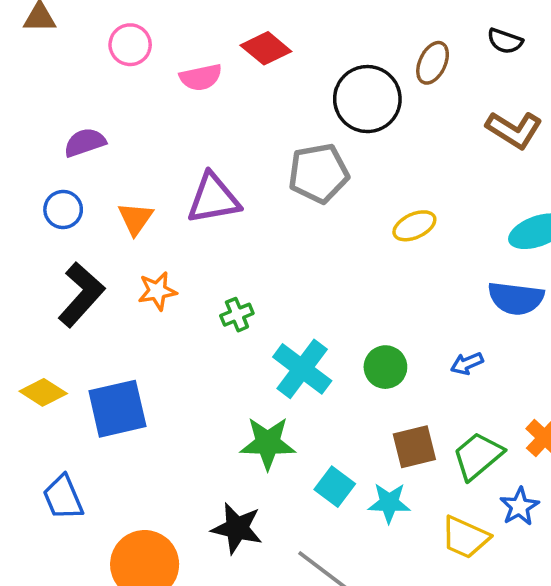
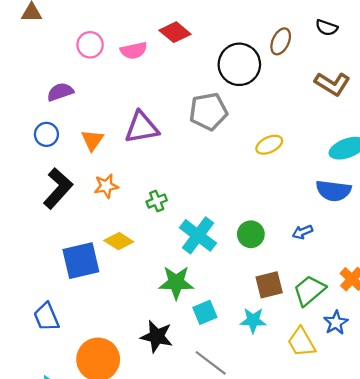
pink circle: (130, 45) -> (90, 45), moved
yellow diamond: (43, 392) -> (119, 241), moved
cyan square: (335, 487) -> (205, 312), moved, turned 30
yellow trapezoid: (465, 537) -> (301, 342), turned 36

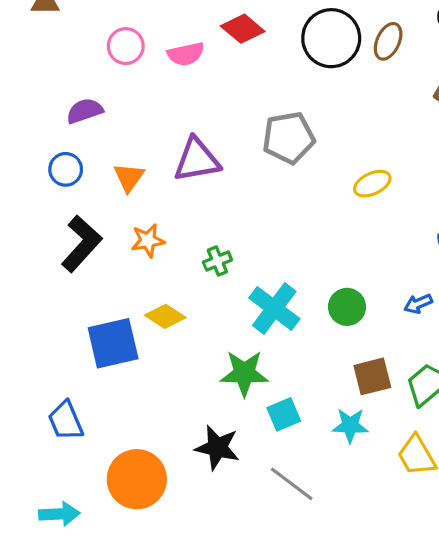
black circle: (239, 64) -> (331, 38), moved

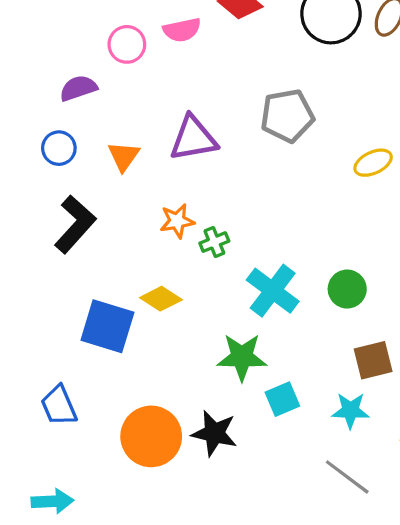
pink circle: (126, 46) -> (127, 44), moved
orange star: (148, 240) -> (177, 221), moved
blue square: (113, 343) -> (107, 326), turned 30
orange circle: (137, 479) -> (151, 436), moved
gray line: (292, 484) -> (347, 477), moved

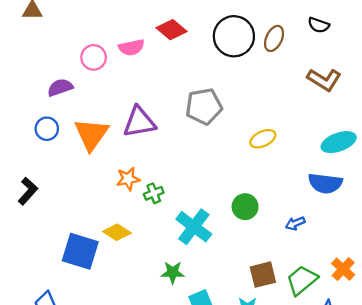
orange triangle: (124, 156) -> (91, 134), size x1.6
black L-shape: (75, 224) -> (28, 191), moved, size x0.7
green circle: (347, 289) -> (245, 207), moved
green star: (242, 357) -> (173, 272), size x0.7

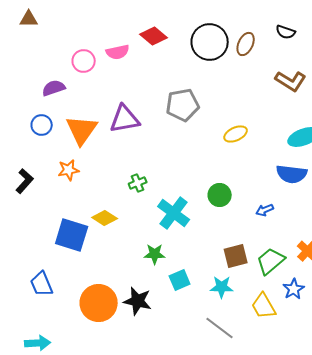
orange star: (128, 179) -> (69, 170), moved

